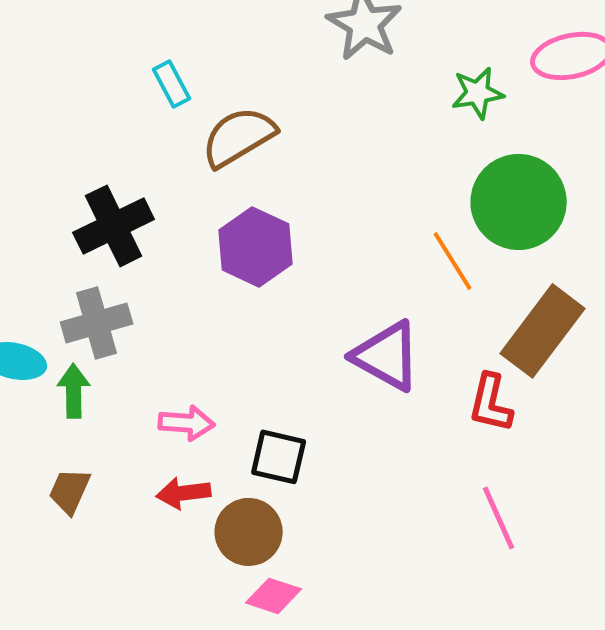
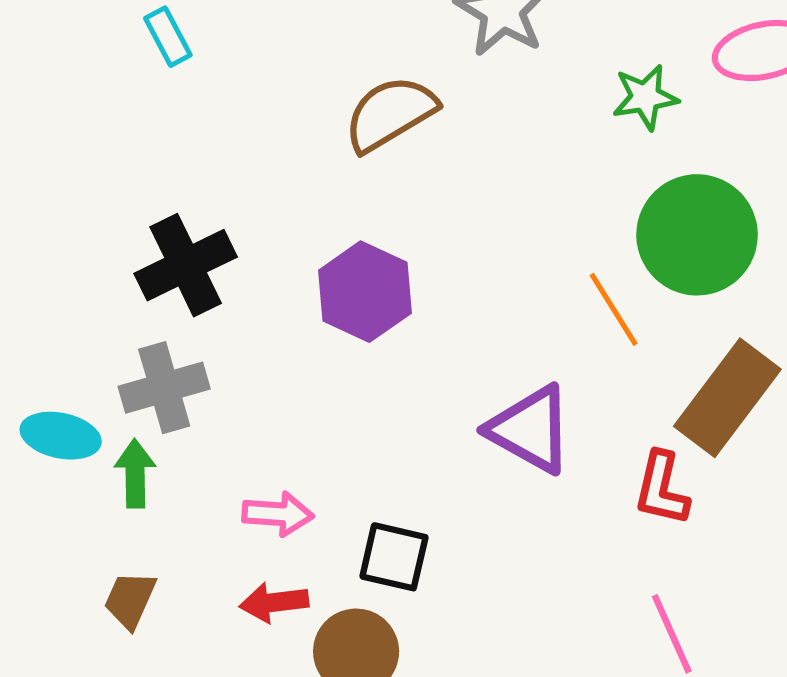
cyan rectangle: (172, 84) -> (168, 37), moved
brown semicircle: (239, 137) -> (390, 114), moved

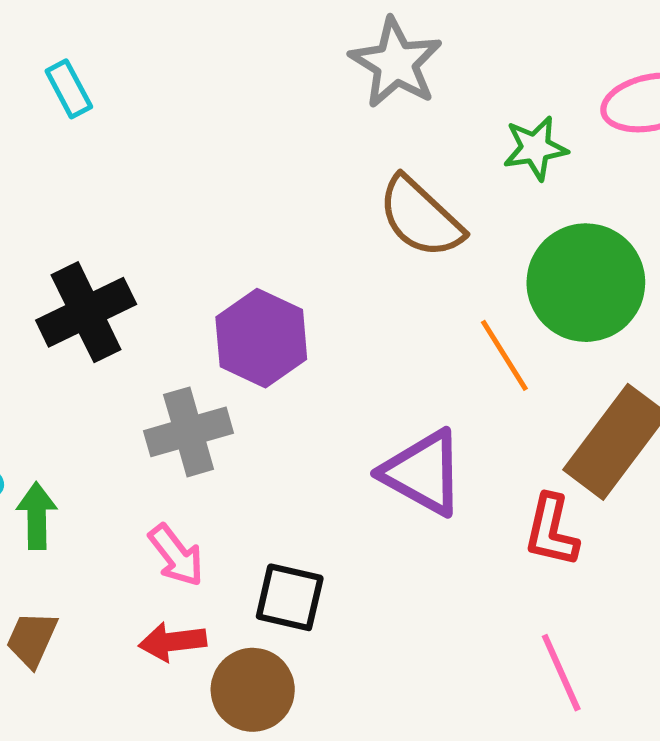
brown semicircle: (390, 114) -> (421, 217), moved, turned -106
gray cross: (164, 388) -> (189, 432), moved
pink arrow: (278, 514) -> (176, 555), turned 48

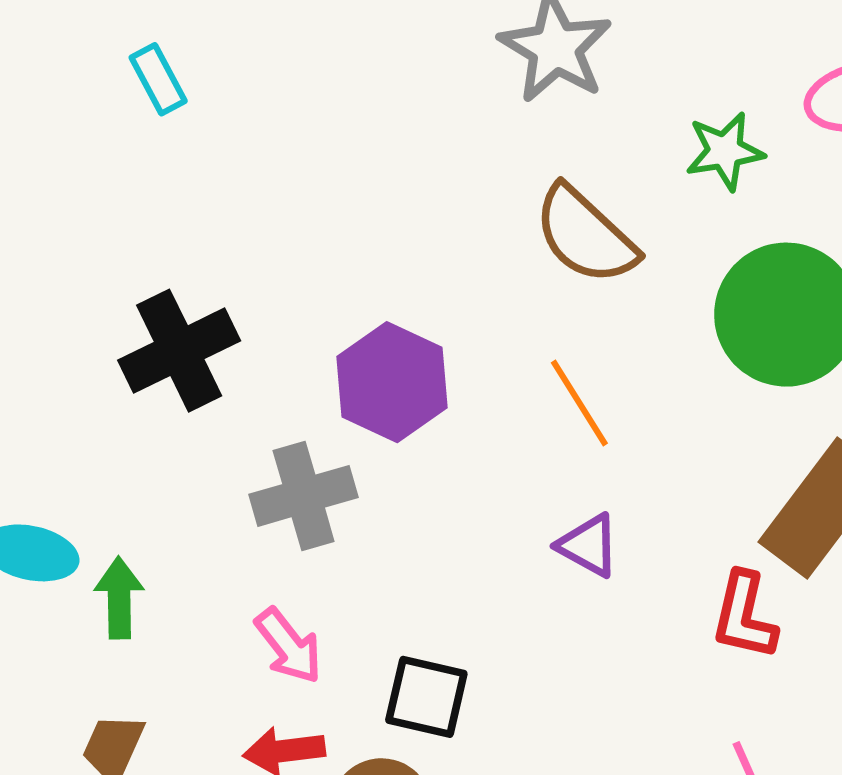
orange line: (504, 355) -> (579, 403), moved
purple triangle: (423, 473) -> (588, 545), size x0.6

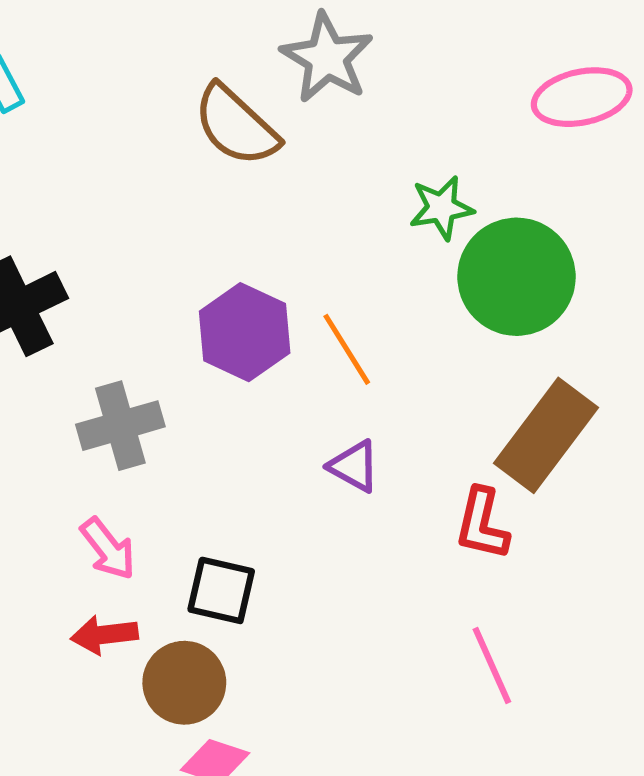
green star: (725, 151) -> (441, 208), moved
brown semicircle: (585, 235) -> (236, 125), moved
purple hexagon: (392, 382) -> (245, 332), moved

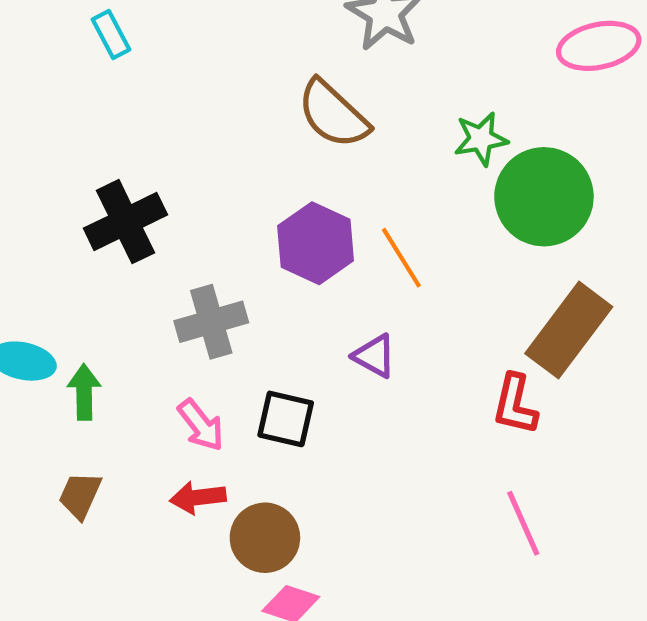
brown semicircle: (236, 125) -> (333, 114), moved
purple triangle: (354, 466) -> (374, 356), moved
black square: (221, 590) -> (286, 419), moved

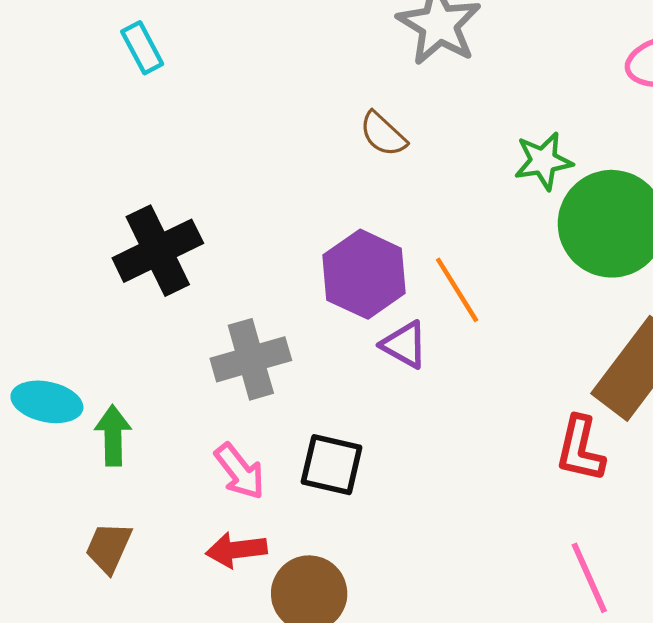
brown semicircle: (333, 114) -> (383, 134), size x0.6
purple triangle: (374, 356) -> (404, 345), moved

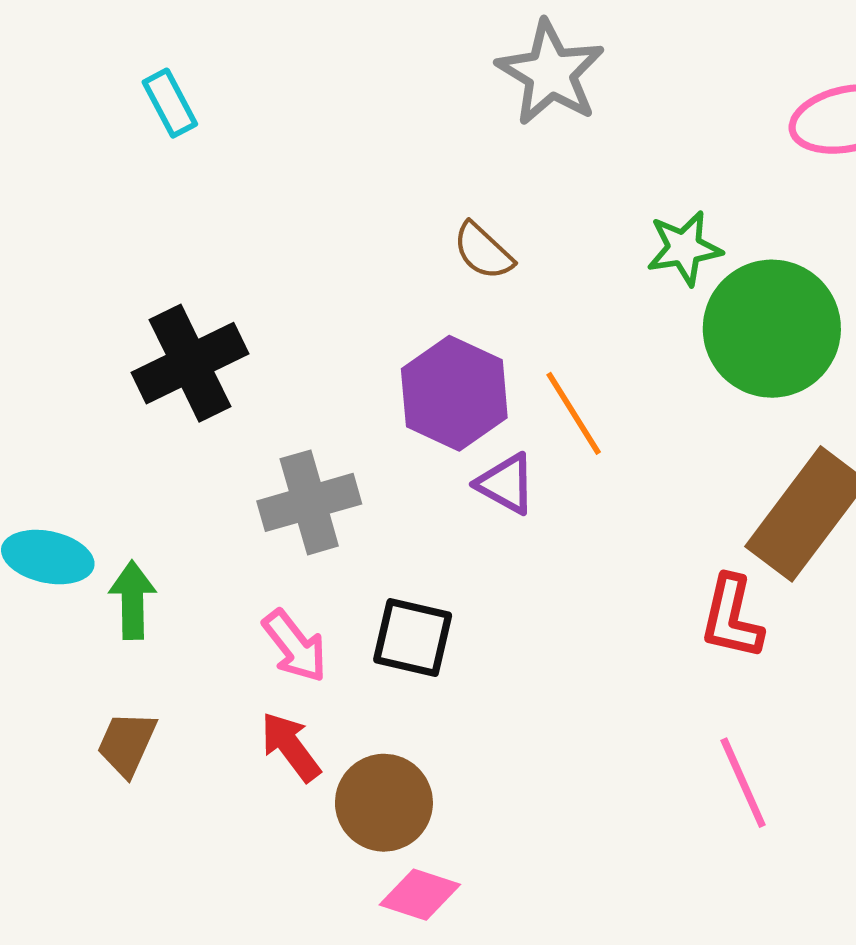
brown semicircle: (383, 134) -> (483, 251), moved
red arrow: (236, 550) -> (291, 747), turned 60

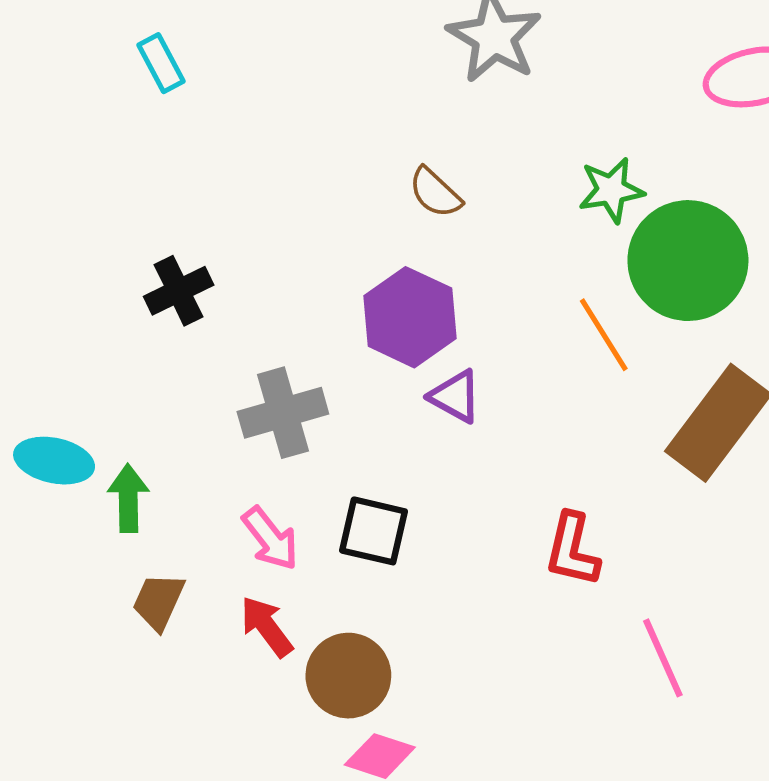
black cross: (190, 363) -> (179, 291), size x0.7
orange line: (574, 413) -> (604, 335), moved
red L-shape: (732, 617) -> (572, 550), moved
brown trapezoid: (127, 744) -> (158, 601), moved

